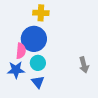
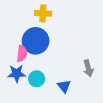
cyan circle: (38, 63) -> (37, 79), moved
blue triangle: (38, 82) -> (64, 86), moved

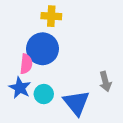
blue star: (17, 74) -> (20, 88), turned 30
blue triangle: (64, 86) -> (76, 103), size x1.6

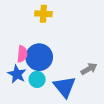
blue circle: (43, 49) -> (39, 57), moved
gray arrow: (105, 81) -> (89, 69), turned -105

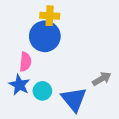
blue circle: (39, 57) -> (45, 36), moved

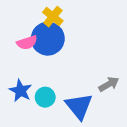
yellow cross: (50, 16) -> (53, 17), turned 36
pink semicircle: (25, 62) -> (27, 43), moved, turned 66

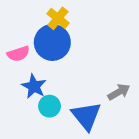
pink semicircle: (27, 43) -> (18, 54), moved
blue star: (20, 91) -> (34, 86), moved

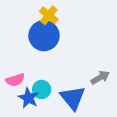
pink semicircle: (18, 54) -> (15, 80), moved
blue star: (34, 86) -> (28, 98), moved

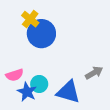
yellow cross: (49, 15) -> (30, 19), moved
blue triangle: (73, 98) -> (68, 92), turned -35

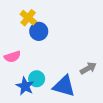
blue circle: (41, 34) -> (39, 31), size x0.7
pink semicircle: (15, 75) -> (12, 57), moved

